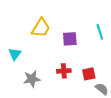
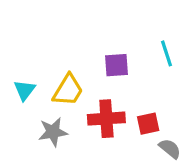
yellow trapezoid: (41, 28) -> (68, 90), moved
red cross: (64, 71) -> (106, 119), size x1.5

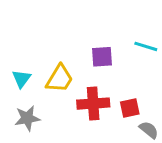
cyan line: (167, 53) -> (146, 46), turned -55
gray star: (53, 132) -> (27, 118), moved

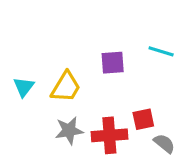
red cross: (93, 104) -> (109, 135), moved
gray star: (27, 118) -> (69, 131), moved

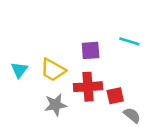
yellow trapezoid: (66, 87) -> (53, 70), turned 88
red cross: (109, 135) -> (88, 87), moved

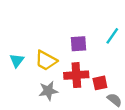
cyan line: (129, 41) -> (112, 36), turned -72

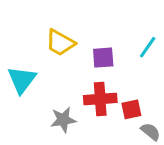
cyan triangle: (17, 61) -> (22, 80), size x1.5
yellow trapezoid: (46, 61) -> (60, 43), moved

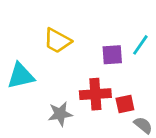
purple square: (103, 58) -> (112, 55), moved
cyan triangle: (22, 80) -> (21, 76), turned 40

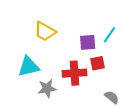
cyan triangle: (21, 76) -> (28, 67), moved
red square: (125, 104) -> (98, 63), moved

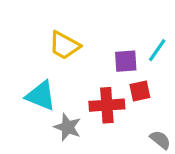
cyan triangle: (28, 67) -> (41, 96), turned 35
gray star: (47, 88) -> (68, 127), turned 30

